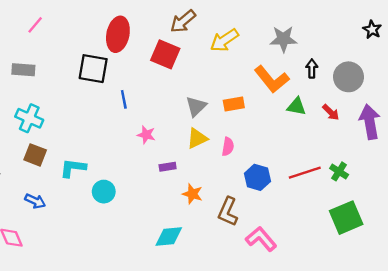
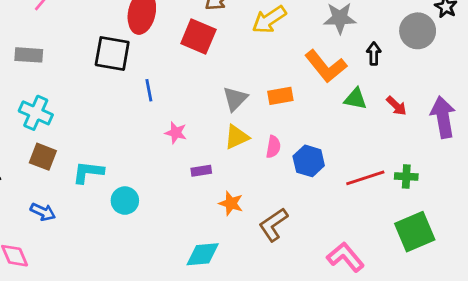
gray circle: (348, 77) -> (418, 31), moved
green cross: (339, 171) -> (406, 177), turned -30
blue hexagon: (257, 177) -> (309, 161), moved
brown L-shape: (228, 212) -> (273, 225), turned 32
pink L-shape: (261, 239) -> (345, 257), moved

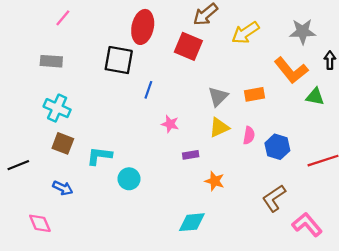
blue line: (149, 90) -> (148, 90), turned 30
brown L-shape: (273, 225) -> (274, 198), moved

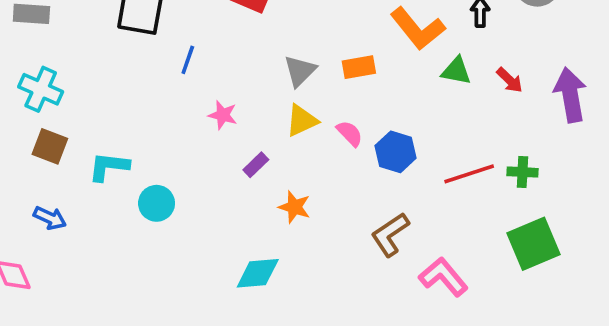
pink semicircle: (249, 135) -> (350, 133), turned -54
purple rectangle: (191, 155) -> (256, 165), turned -35

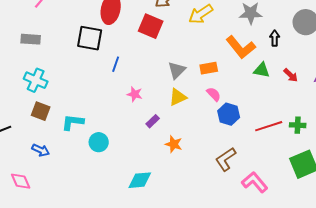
pink semicircle: (350, 133) -> (214, 94), moved
cyan diamond: (258, 273) -> (140, 180), moved

